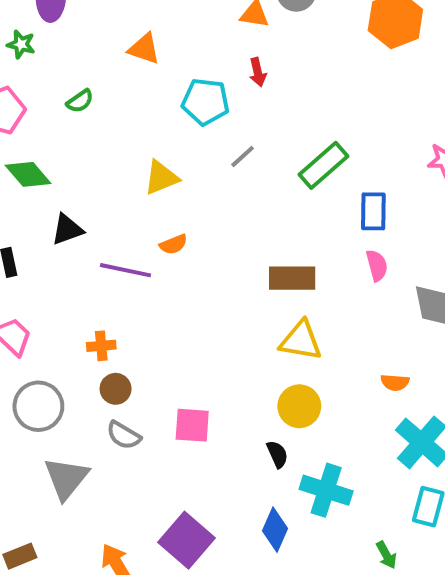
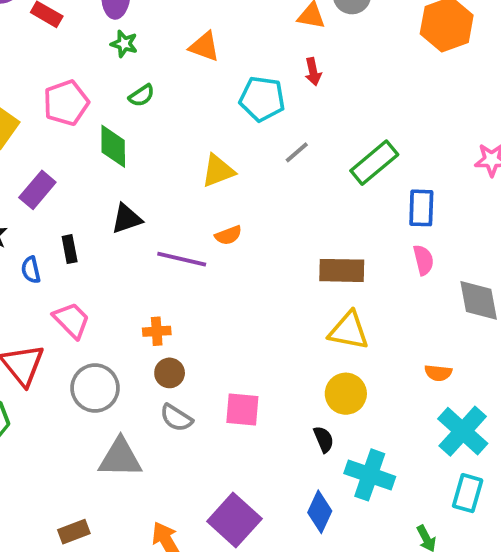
green star: (21, 44) -> (124, 44), moved
green diamond: (28, 174) -> (113, 146), moved, turned 39
gray triangle: (66, 478) -> (120, 458), turned 51

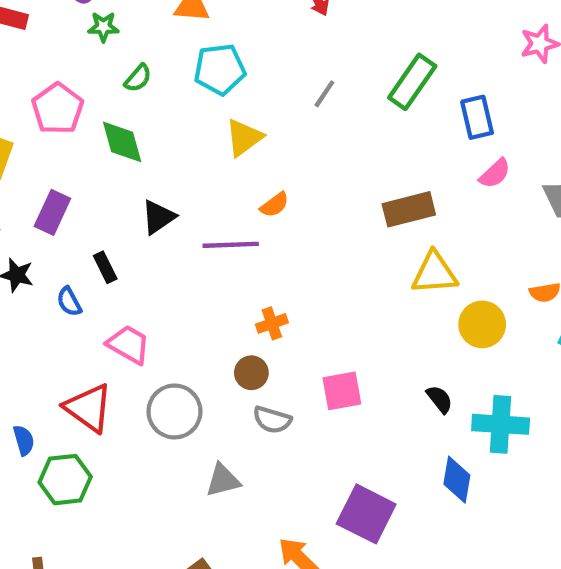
cyan pentagon: (262, 99) -> (220, 69), moved
pink semicircle: (423, 260) -> (495, 174), turned 76
orange cross: (157, 331) -> (272, 323), moved
yellow circle: (346, 394) -> (482, 324), moved
gray triangle: (120, 458) -> (223, 480), size x0.7

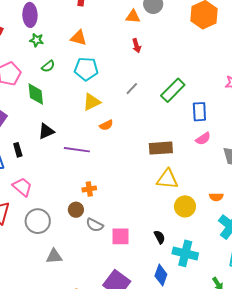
orange semicircle: (275, 205) -> (106, 125), moved
pink square: (342, 391) -> (121, 236), moved
gray semicircle: (272, 420) -> (95, 225), moved

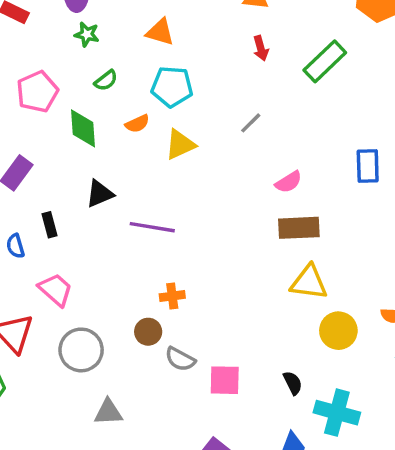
green rectangle: (173, 90) -> (325, 61), moved
orange semicircle: (106, 125) -> (137, 124), moved
pink semicircle: (203, 139) -> (289, 182), moved

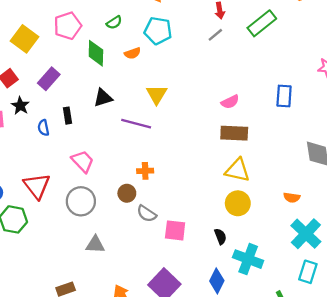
gray line: (251, 123) -> (215, 35), moved
yellow triangle: (180, 145) -> (157, 94), moved, turned -40
pink trapezoid: (56, 290) -> (83, 161), moved
yellow circle: (338, 331) -> (238, 203), moved

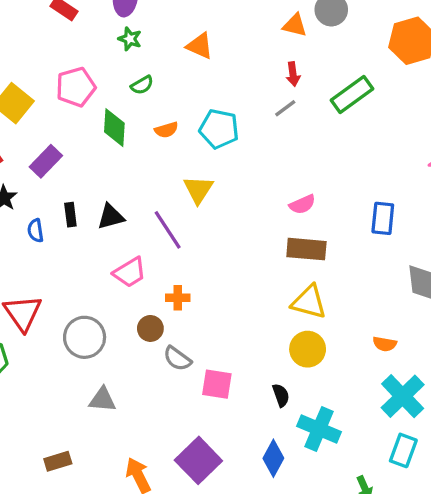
cyan pentagon: (158, 31) -> (219, 129), moved
blue rectangle: (284, 96) -> (383, 218), moved
black triangle: (103, 98) -> (111, 217), moved
purple line: (136, 124) -> (168, 230), turned 40
pink trapezoid: (83, 161) -> (130, 272), moved, turned 100

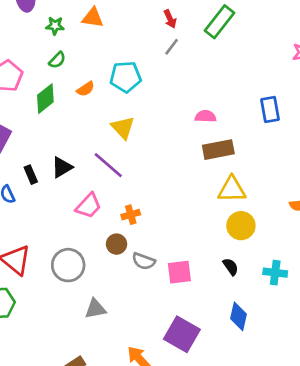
green star: (130, 39) -> (55, 26), moved
green diamond: (114, 128) -> (45, 99), turned 64
pink semicircle: (302, 204) -> (206, 116), turned -138
cyan cross: (319, 429) -> (275, 273), moved, size x0.7

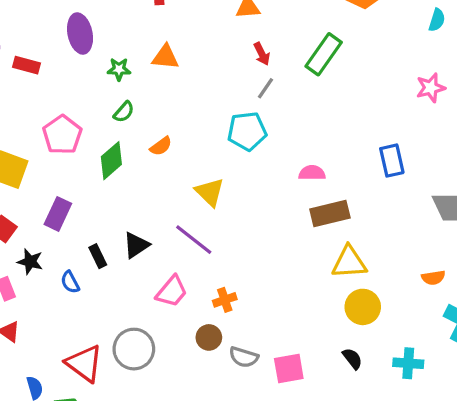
cyan pentagon: (126, 77) -> (247, 131), moved
gray circle: (68, 265) -> (134, 349), moved

